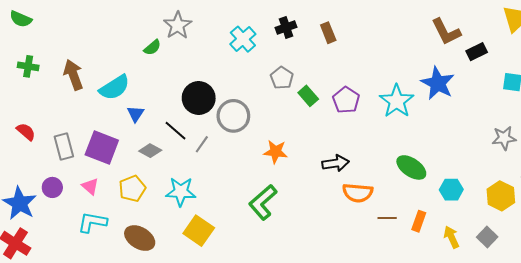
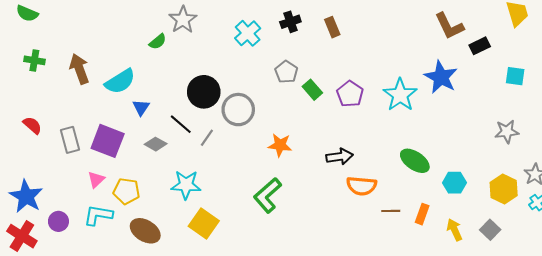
pink triangle: (90, 186) -> (96, 180), turned 36
purple circle: (52, 187) -> (58, 221), moved
yellow pentagon: (132, 189) -> (126, 191), moved, turned 30

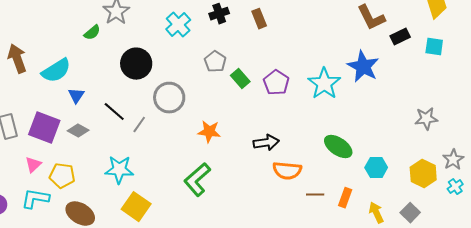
cyan square: (515, 76) -> (434, 47), moved
black circle: (204, 92) -> (136, 64), moved
gray diamond: (156, 144) -> (78, 131), moved

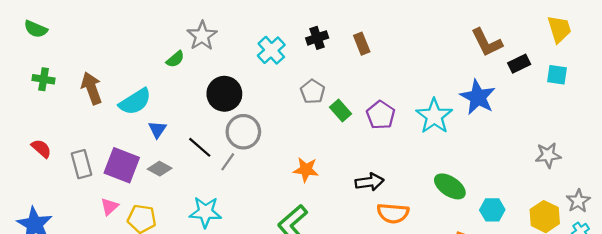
gray circle: (169, 98) -> (243, 132), moved

